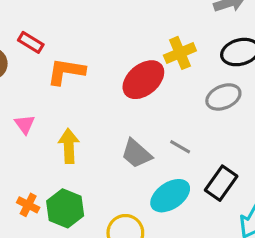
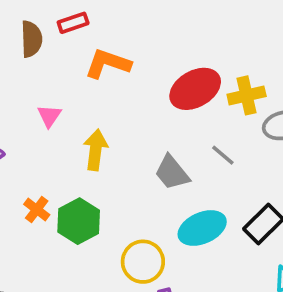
red rectangle: (31, 42) -> (73, 23), turned -60
yellow cross: (180, 53) -> (247, 95), moved
gray line: (180, 147) -> (223, 155), moved

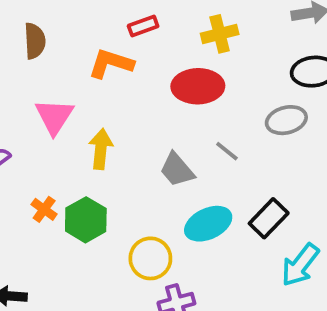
red rectangle: (73, 23) -> (143, 26), moved
red ellipse: (195, 89) -> (198, 86), turned 30
yellow cross: (247, 95) -> (220, 34), moved
pink triangle: (49, 116) -> (54, 116), size x1.6

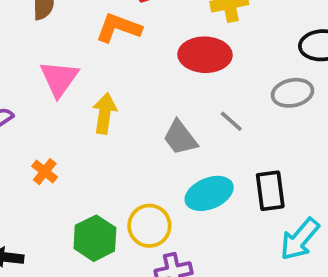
black rectangle: (269, 218) -> (270, 191), turned -54
green hexagon: (86, 220) -> (95, 238), moved

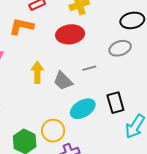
yellow arrow: (105, 113) -> (37, 72), moved
gray line: (231, 121) -> (89, 68), turned -48

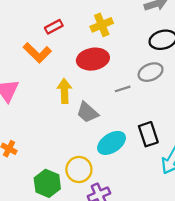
orange L-shape: (21, 26) -> (37, 53), turned -145
gray line: (89, 68) -> (123, 89), moved
yellow arrow: (37, 72) -> (64, 91), moved

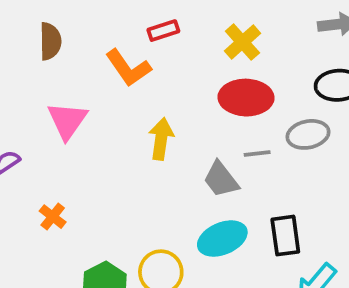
yellow cross: (102, 25) -> (242, 42), turned -30
red ellipse: (93, 59) -> (246, 98), moved
gray trapezoid: (87, 112) -> (221, 179), moved

